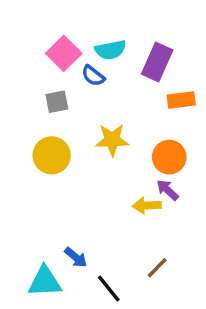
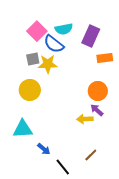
blue semicircle: (93, 76) -> (54, 44), size x1.5
yellow star: (112, 140) -> (48, 64), moved
cyan triangle: (45, 282) -> (23, 129), moved

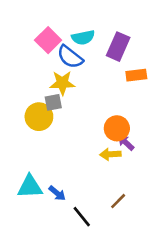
gray square: (33, 59) -> (53, 102), moved
orange circle: (98, 91) -> (117, 128), moved
cyan triangle: (23, 129) -> (30, 187), moved

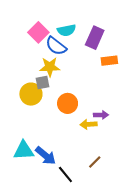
orange circle: (117, 128) -> (68, 103), moved
purple arrow: (126, 143) -> (101, 115), turned 136
blue arrow: (57, 193) -> (46, 156), size x1.5

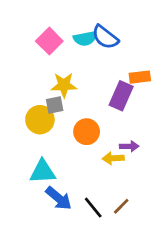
purple rectangle: (95, 38) -> (121, 96), moved
blue semicircle: (56, 46) -> (105, 37), moved
cyan triangle: (24, 150) -> (43, 172), moved
black line: (65, 174) -> (93, 208), moved

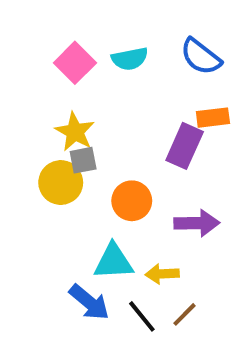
blue semicircle: (105, 37) -> (201, 57), moved
yellow star: (64, 85) -> (75, 132), moved, turned 30
purple arrow: (129, 146) -> (197, 223), size x1.5
yellow arrow: (113, 158) -> (162, 274), moved
cyan triangle: (43, 172) -> (113, 262), moved

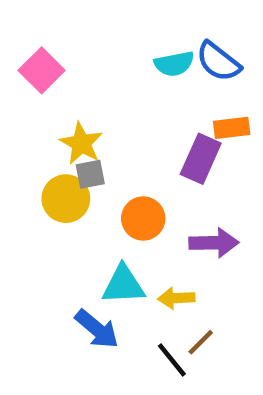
cyan semicircle: (130, 59) -> (174, 64), moved
pink square: (75, 63) -> (42, 70), moved
black line: (142, 316) -> (172, 360), moved

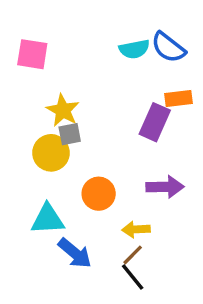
pink square: (42, 70) -> (32, 54), turned -36
orange circle: (143, 218) -> (99, 194), moved
cyan triangle: (123, 285) -> (48, 219), moved
brown line: (201, 342) -> (133, 255), moved

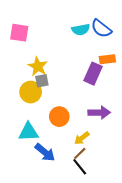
yellow arrow: (136, 229) -> (82, 138), turned -35

